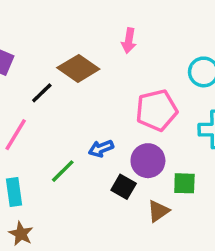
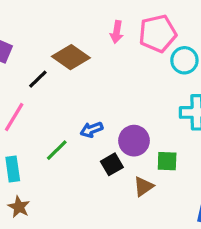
pink pentagon: (157, 110) -> (158, 33), moved
black square: (124, 187) -> (112, 164), turned 30

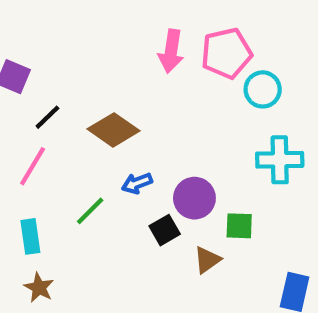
pink arrow: (117, 32) -> (171, 51), size x1.4
brown diamond: (71, 57) -> (114, 130), moved
black line: (38, 79) -> (47, 117), moved

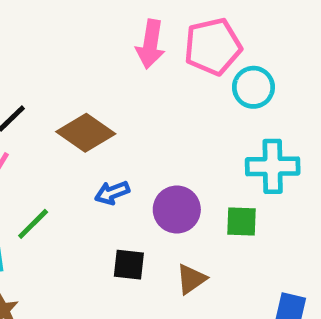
green line: (90, 211) -> (33, 224), moved
green square: (239, 226) -> (241, 221), moved
black square: (165, 230) -> (129, 265), moved, turned 36

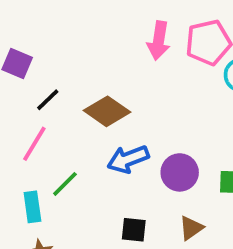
blue arrow: (112, 193) -> (128, 159), size x1.5
black square: (129, 265) -> (134, 230), moved

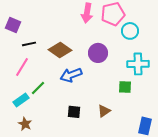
black line: (48, 100) -> (29, 44), turned 32
purple circle: (180, 172) -> (98, 53), moved
cyan rectangle: (32, 207) -> (21, 100), turned 63

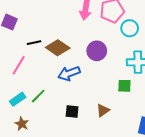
black line: (29, 44) -> (34, 43), moved
green line: (38, 88) -> (38, 96), moved

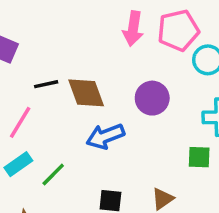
brown diamond: (58, 48) -> (86, 93), turned 35
cyan rectangle: (18, 99) -> (18, 164), moved

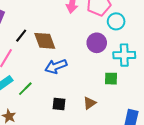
black line: (46, 84) -> (21, 36), turned -40
purple circle: (152, 98) -> (97, 43), moved

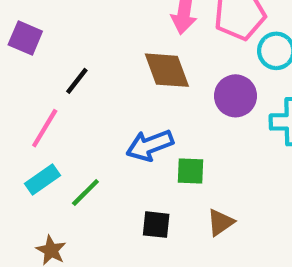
brown diamond: (45, 41) -> (167, 70), moved
green square: (111, 79) -> (190, 171), moved

